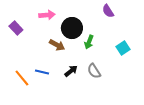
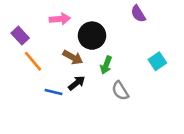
green arrow: (89, 42) -> (106, 65), moved
black arrow: (71, 71) -> (77, 83), moved
orange line: (22, 78) -> (33, 61), moved

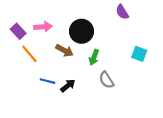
pink arrow: (60, 19) -> (43, 27), moved
cyan square: (157, 61) -> (139, 54), turned -35
black arrow: (77, 83) -> (68, 86), moved

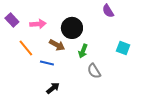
purple rectangle: (18, 31) -> (12, 20), moved
blue line: (48, 81) -> (47, 63), moved
black arrow: (68, 86) -> (53, 88), moved

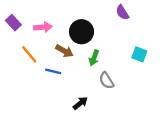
black arrow: (53, 88) -> (80, 103), moved

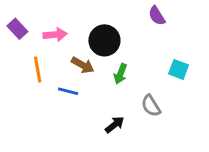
orange line: (29, 54) -> (38, 69), turned 30
gray semicircle: (106, 80) -> (151, 106), moved
black arrow: (80, 103) -> (115, 125), moved

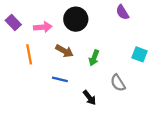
black circle: (104, 40) -> (76, 19), moved
blue line: (68, 91) -> (60, 79), moved
black arrow: (115, 125) -> (89, 98), turned 91

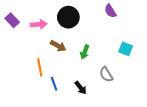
orange line: (29, 54) -> (40, 67), moved
blue line: (60, 79) -> (54, 84), moved, turned 56

